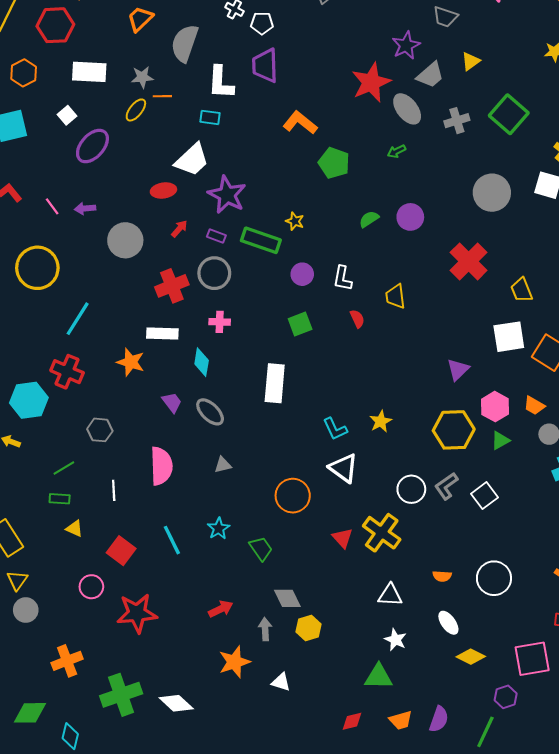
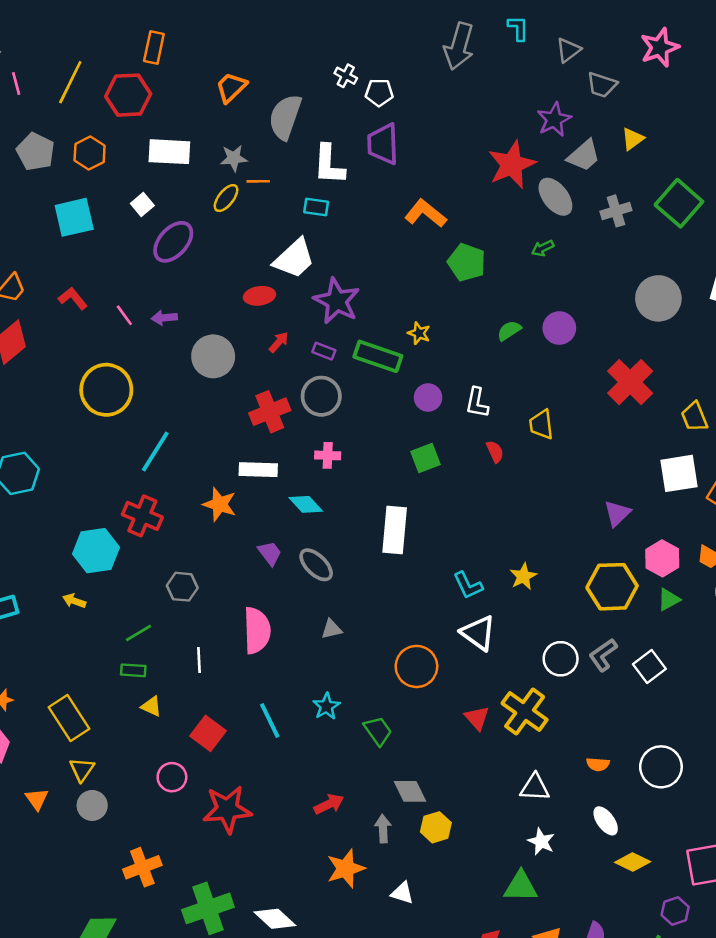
cyan diamond: (202, 362) -> (306, 504), turned -52

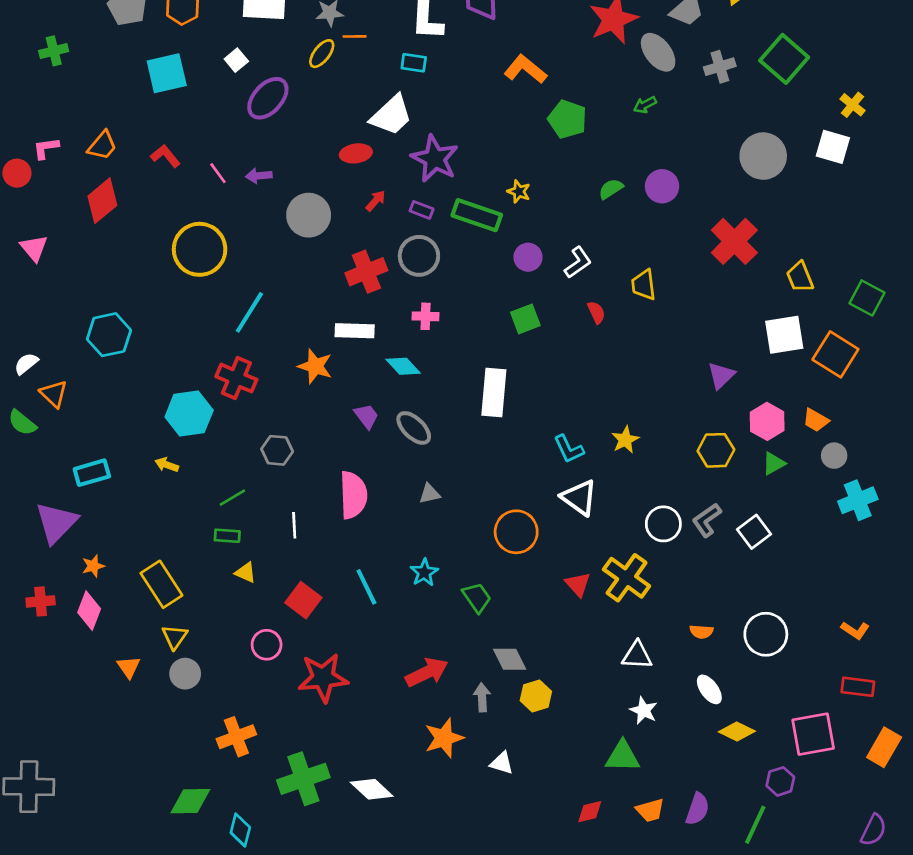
white L-shape: (477, 403) -> (578, 262), turned -136
yellow hexagon: (612, 587) -> (716, 450), size x0.7
red arrow: (329, 804) -> (427, 672), size x1.4

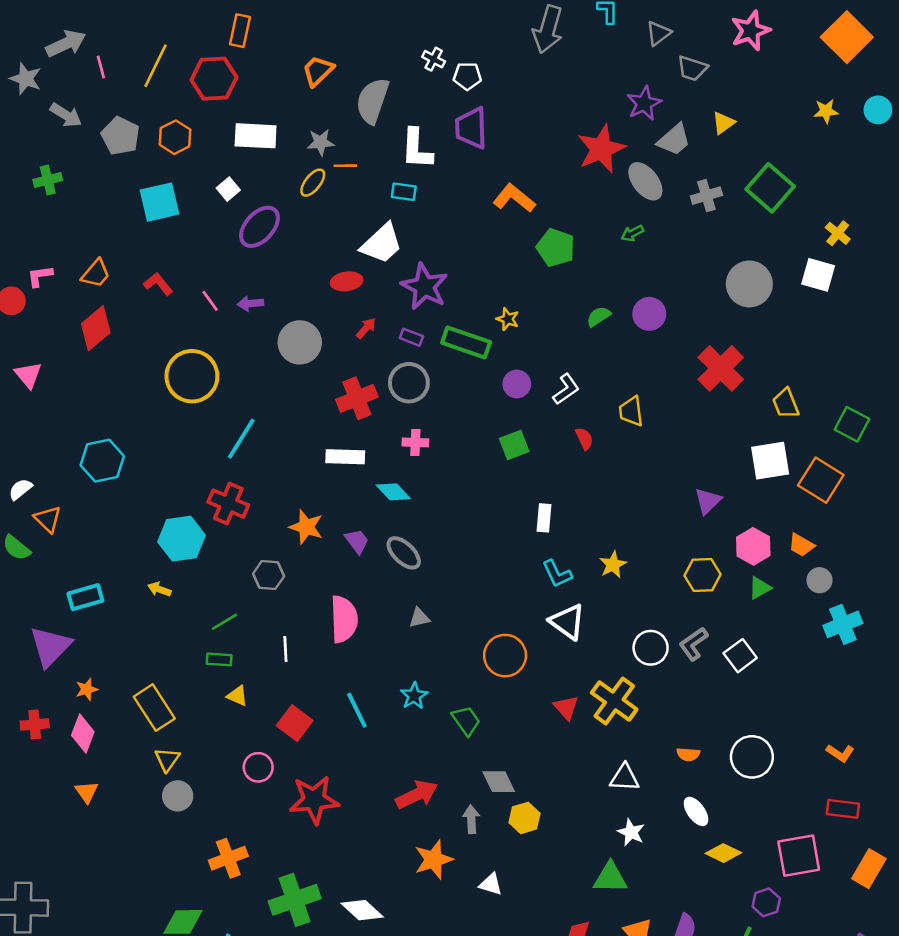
orange star: (315, 366) -> (306, 527), moved
white rectangle: (494, 393) -> (544, 518), moved, size x0.6
orange triangle: (129, 667) -> (87, 792), moved

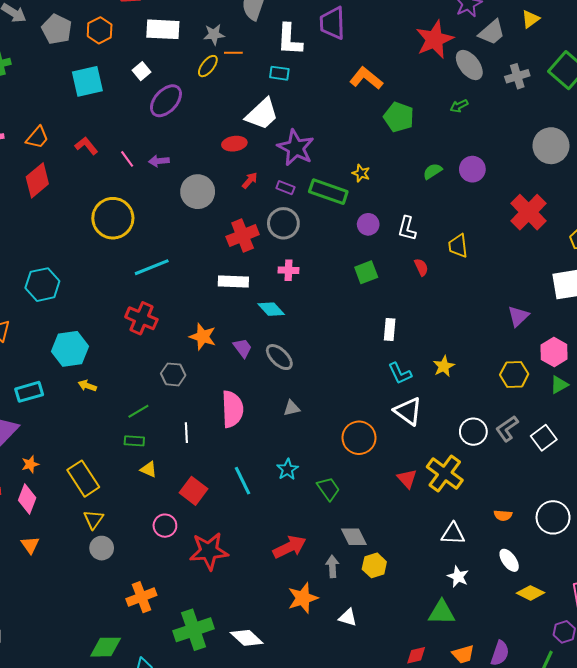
white L-shape: (566, 389) -> (407, 228), turned 140
cyan line: (241, 439) -> (152, 267), turned 36
cyan hexagon: (182, 539) -> (70, 349), moved

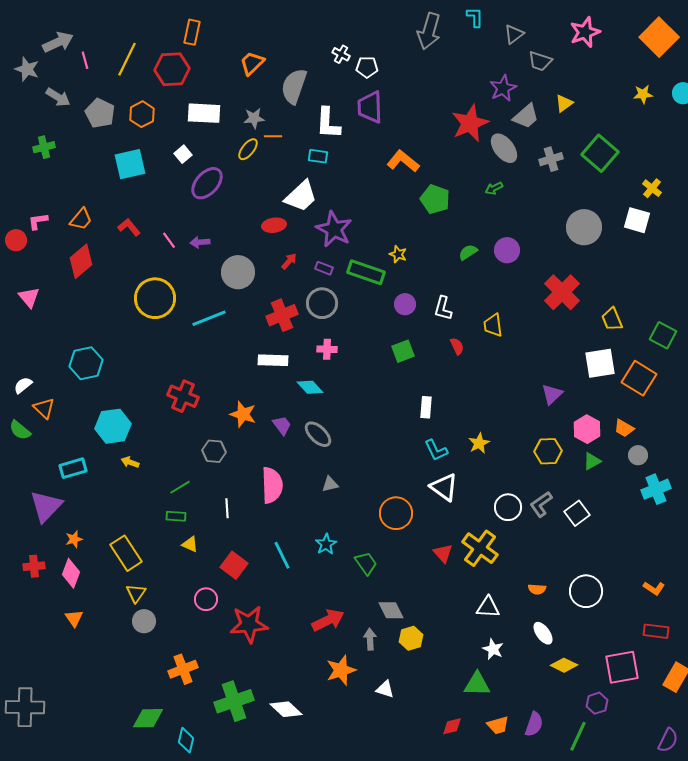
cyan line: (152, 267) -> (209, 318), moved

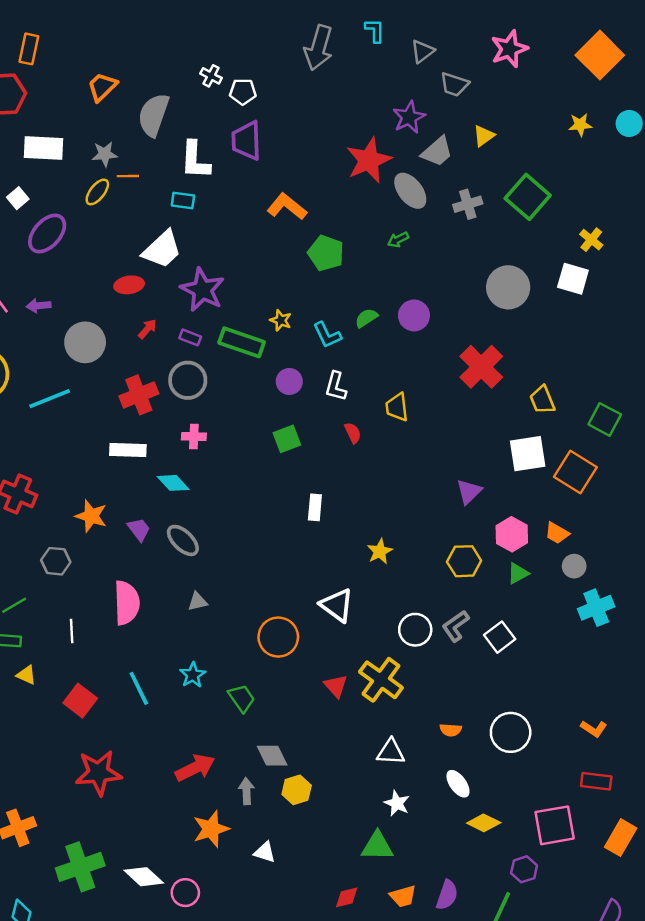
cyan L-shape: (436, 450) -> (327, 335), moved
pink circle: (206, 599) -> (185, 893), moved

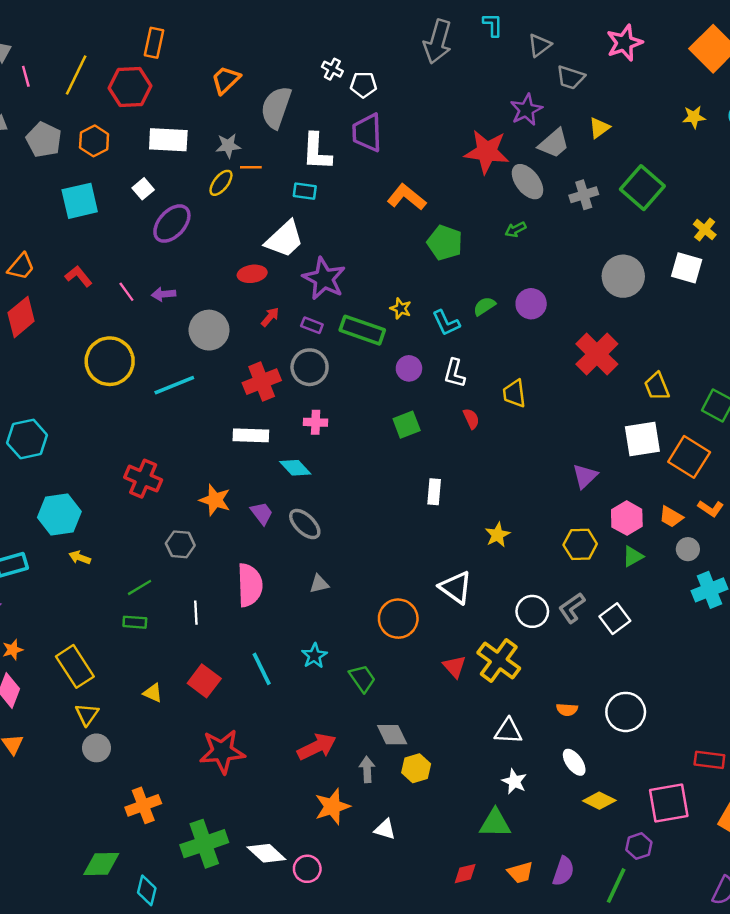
red star: (369, 160) -> (487, 152), turned 30
yellow triangle: (26, 675) -> (153, 693), moved
orange L-shape: (594, 729) -> (711, 508), moved

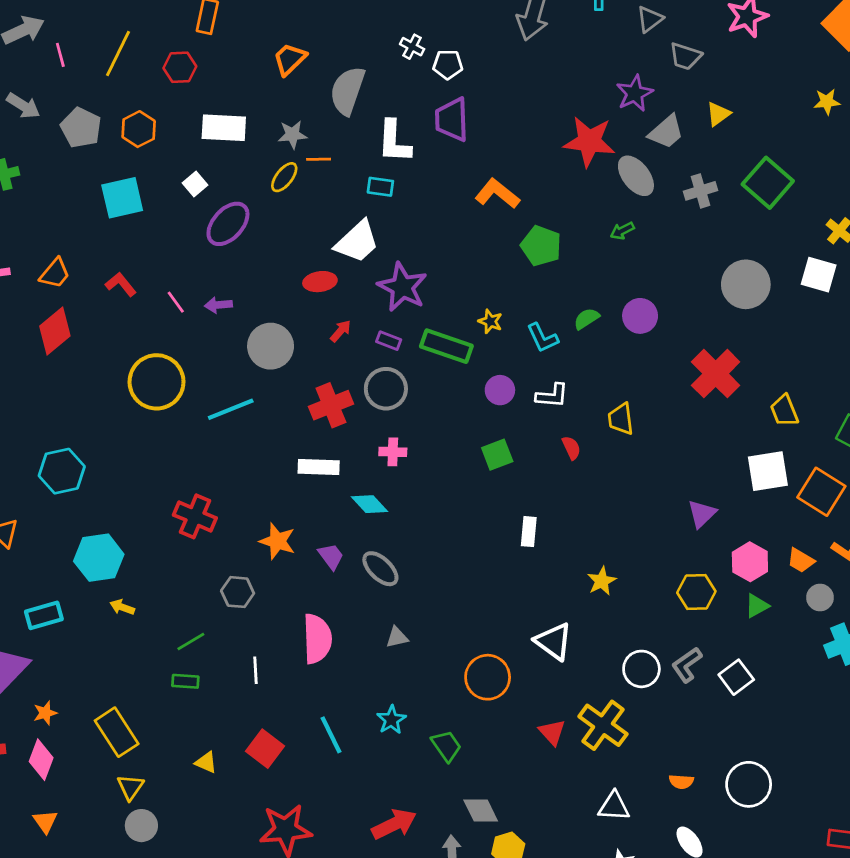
red hexagon: (130, 87) -> (180, 67), size x0.7
white L-shape: (454, 373) -> (552, 396), turned -100

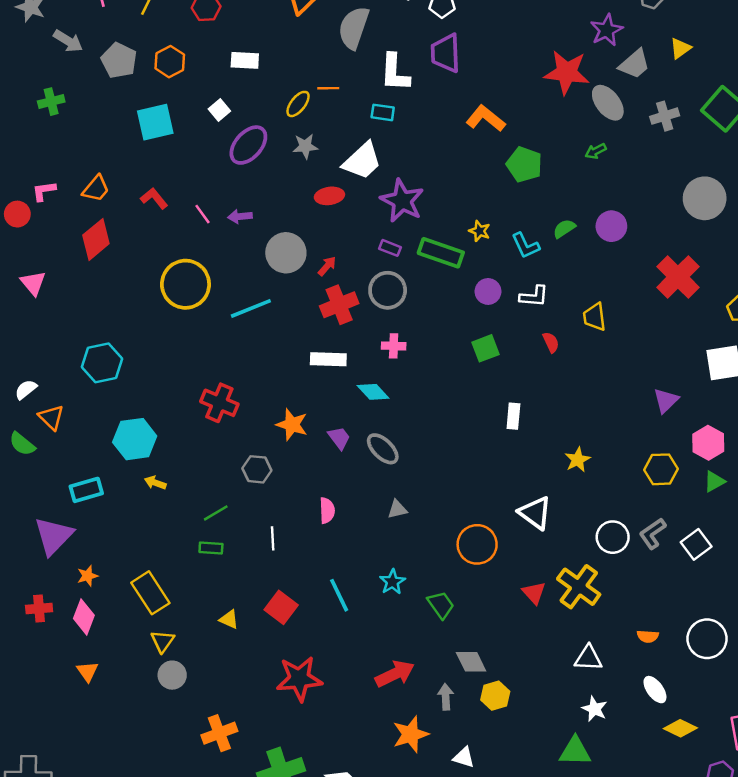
white rectangle: (224, 128) -> (245, 60), size x0.7
gray star: (293, 135) -> (305, 146), moved
red arrow: (341, 331) -> (327, 266), moved
pink semicircle: (317, 639) -> (327, 510), size x0.6

